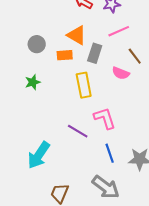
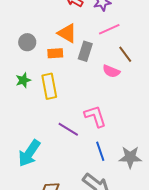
yellow rectangle: (84, 85) -> (49, 86), moved

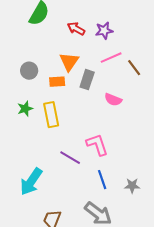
orange triangle: (67, 33) -> (69, 62), turned 35
brown line: (125, 54) -> (134, 68), moved
gray star: (130, 157) -> (132, 186), size x0.7

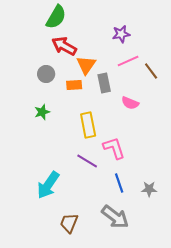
red arrow: (76, 29) -> (64, 46), moved, size x1.4
gray rectangle: (87, 80) -> (104, 83), turned -30
yellow rectangle: (51, 115) -> (88, 125), moved

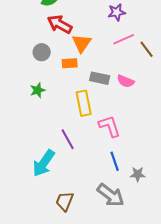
gray rectangle: (104, 83) -> (100, 78), moved, turned -66
purple line: (87, 161) -> (68, 139), moved, turned 30
gray star: (149, 189) -> (138, 174), moved

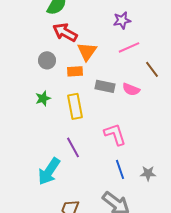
brown line: (147, 49) -> (152, 69), moved
yellow rectangle: (84, 103) -> (75, 106), moved
gray star: (138, 174) -> (148, 173), moved

